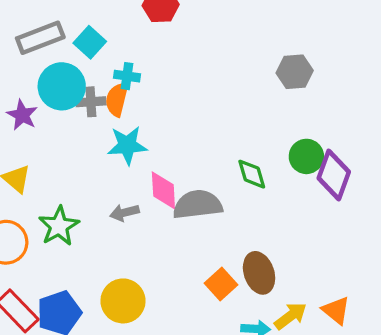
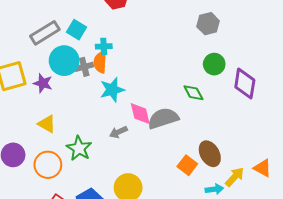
green circle: (306, 156) -> (214, 64), moved

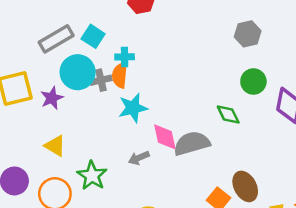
purple star: (43, 83) -> (52, 98), turned 30

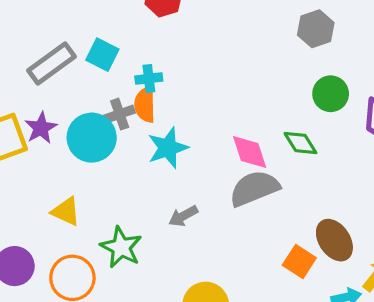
cyan circle: (78, 72) -> (92, 138), moved
purple star: (52, 98) -> (41, 128), moved
pink diamond: (165, 137) -> (250, 152), moved

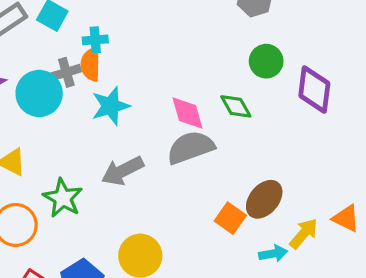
gray arrow: (183, 216) -> (122, 171), size x1.5
brown ellipse: (334, 240) -> (264, 199), turned 72

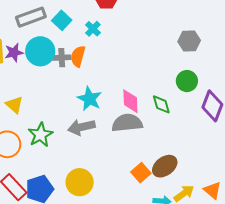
cyan cross: (95, 40) -> (93, 29), moved, turned 35
cyan circle: (39, 93) -> (40, 51), moved
cyan star: (111, 106) -> (89, 99), moved, turned 30

